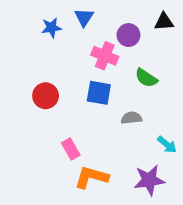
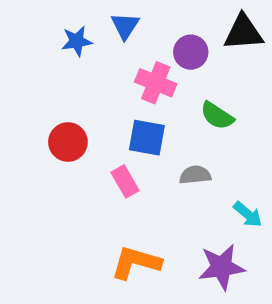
black triangle: (164, 22) -> (243, 32), size x1.4
pink rectangle: (71, 149) -> (125, 181), moved

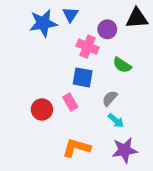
blue star: (77, 41) -> (43, 23), size x1.6
red circle: (68, 142) -> (42, 109), moved
gray semicircle: (195, 175) -> (110, 98), turned -42
cyan arrow: (248, 214) -> (116, 121), moved

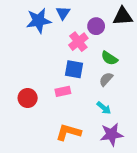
pink cross: (88, 47) -> (78, 42), turned 30
gray semicircle: (110, 98) -> (106, 79), moved
pink rectangle: (70, 102) -> (63, 91), turned -72
red circle: (42, 109) -> (28, 98), moved

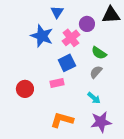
blue star: (39, 21) -> (42, 36), moved, turned 30
blue square: (74, 69) -> (67, 63), turned -36

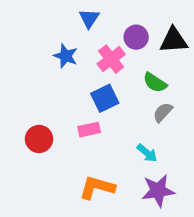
black triangle: (111, 15) -> (174, 40), moved
blue star: (42, 36) -> (66, 56), size x0.7
gray semicircle: (96, 72) -> (163, 112), moved

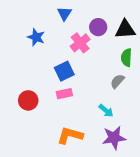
blue star: (66, 56) -> (36, 37), moved
green semicircle: (155, 83) -> (126, 58), moved, turned 60
blue square: (105, 98) -> (64, 71), moved

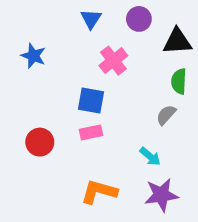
purple circle: (98, 27) -> (139, 19), moved
blue star: (36, 37) -> (33, 56), moved
blue square: (64, 71) -> (91, 101), turned 36

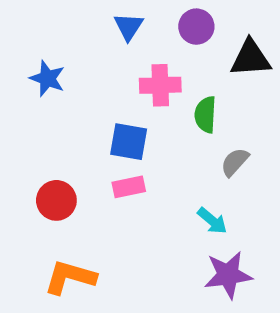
pink cross: (113, 61) -> (160, 85), turned 36
green semicircle: (179, 81) -> (205, 115), moved
orange L-shape: (99, 192) -> (70, 277), moved

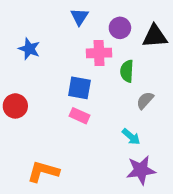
purple circle: (196, 27) -> (120, 28), moved
pink rectangle: (129, 187) -> (79, 116), turned 36
red circle: (56, 200) -> (15, 106), moved

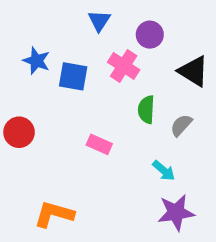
black triangle: (155, 36) -> (193, 71), moved, turned 36
pink cross: (99, 53) -> (124, 66), turned 35
green semicircle: (127, 71) -> (146, 110), moved
blue square: (79, 88) -> (73, 76), moved

